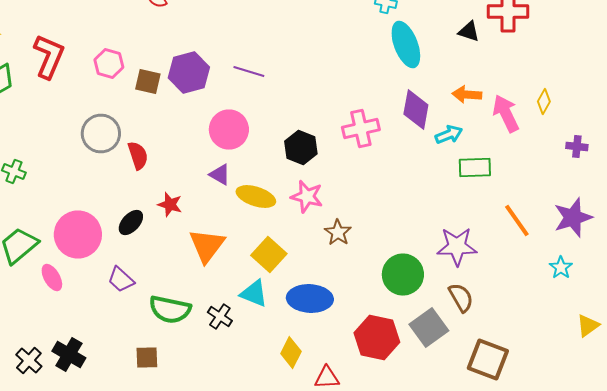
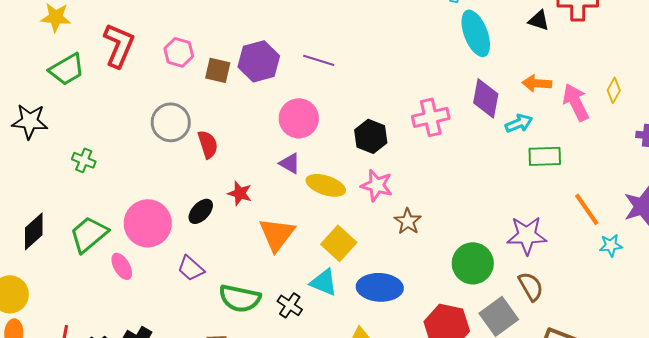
cyan star: (561, 268) -> (611, 245), moved, turned 30

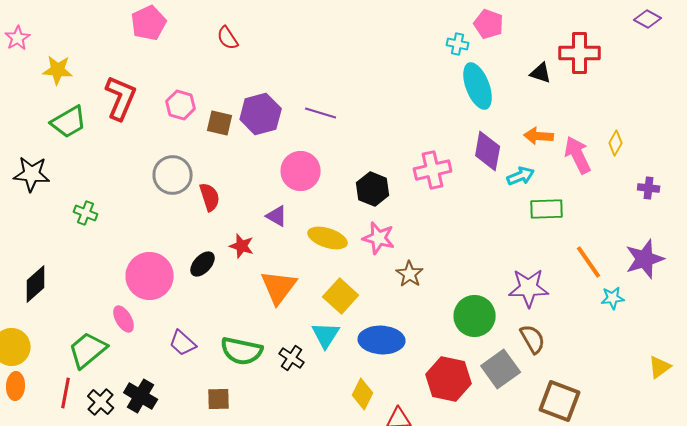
purple triangle: (290, 163) -> (277, 216), moved
green trapezoid: (89, 234) -> (88, 350), moved
purple trapezoid: (191, 268) -> (183, 343), moved
cyan triangle: (324, 282) -> (326, 335), turned 40

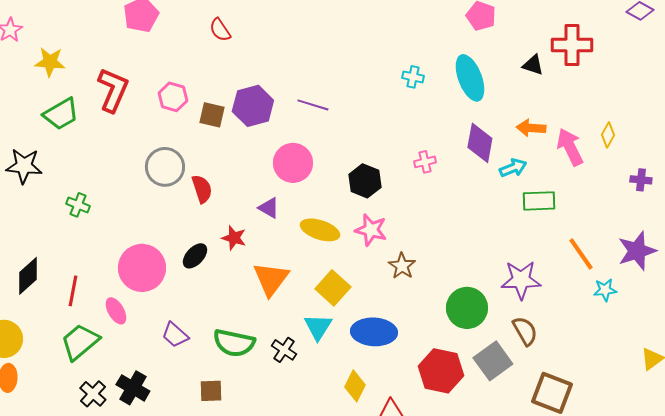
cyan cross: (458, 44) -> (413, 77), moved
pink cross: (433, 170) -> (425, 162), size x0.6
red line: (66, 393) -> (73, 291), moved

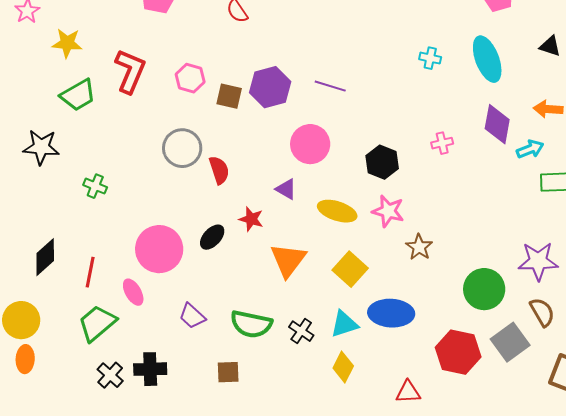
cyan triangle: (318, 327) -> (344, 324), moved, turned 40
yellow diamond: (355, 386) -> (343, 367), moved
black cross: (133, 388) -> (150, 369), turned -32

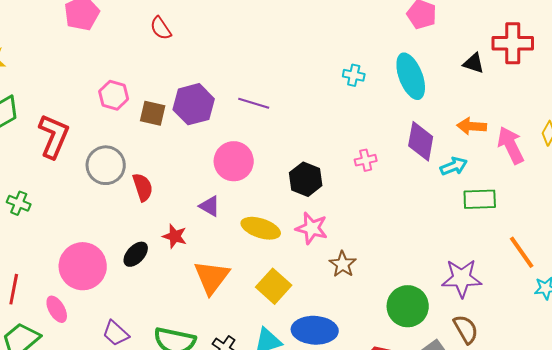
red L-shape: (130, 71) -> (54, 136), moved

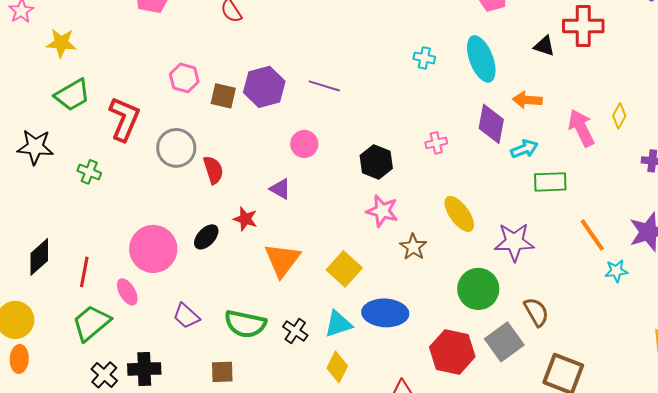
orange arrow: (472, 126) -> (527, 100), moved
pink circle: (234, 161) -> (304, 144), size x0.7
green cross: (19, 203) -> (89, 172), moved
yellow ellipse: (261, 228) -> (459, 214), moved, turned 36
purple star: (462, 278) -> (514, 242), moved

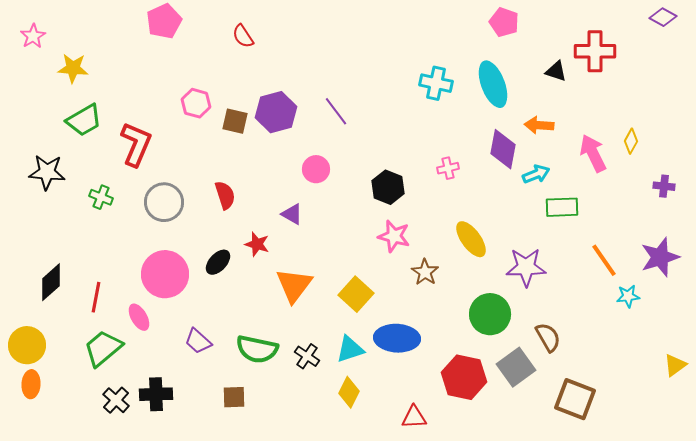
cyan cross: (424, 58) -> (436, 83), size x1.5
purple line: (324, 86) -> (336, 111), turned 36
gray circle: (176, 148) -> (164, 202), moved

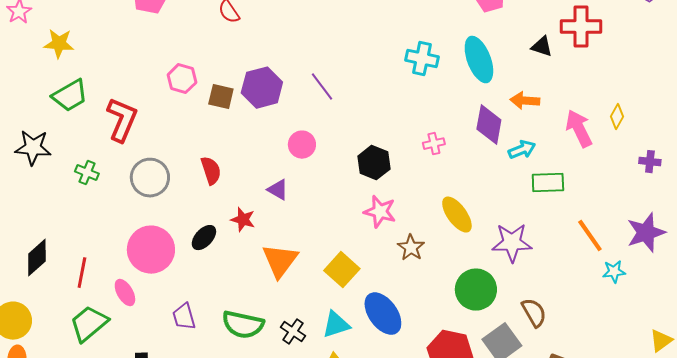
blue ellipse: (397, 338) -> (383, 314), turned 51
purple trapezoid: (198, 341) -> (184, 317), turned 32

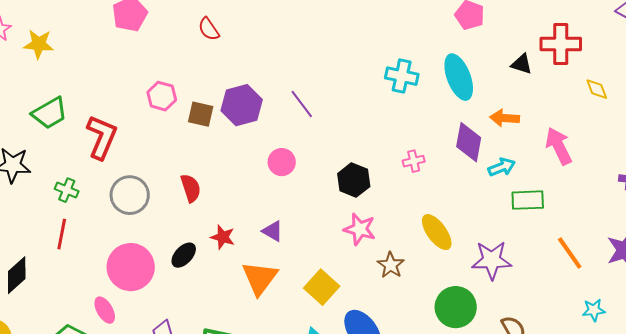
yellow star: (59, 44) -> (39, 44), moved
yellow diamond: (617, 117) -> (597, 89), moved, turned -50
purple triangle: (278, 190) -> (273, 231), moved
cyan star: (614, 272) -> (594, 310), moved
red line: (82, 273) -> (62, 234), moved

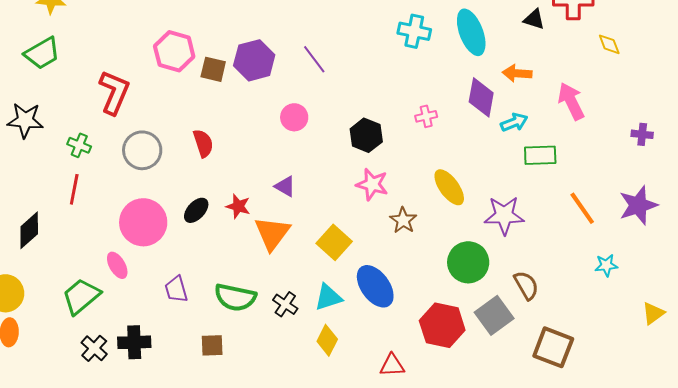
pink hexagon: (162, 96) -> (174, 51), size x1.4
green trapezoid: (50, 113) -> (42, 53), moved
red star: (223, 237) -> (238, 206), moved

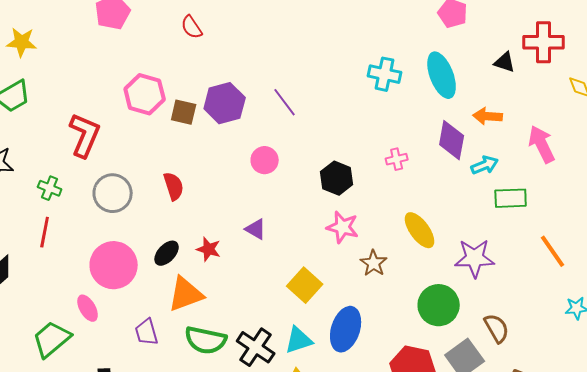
orange triangle: (272, 233) -> (186, 294), moved, turned 33
blue ellipse: (375, 286) -> (346, 329), turned 54
black cross: (285, 304) -> (256, 347), size x1.5

